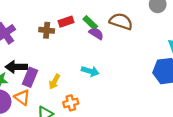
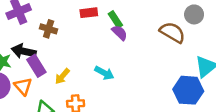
brown semicircle: (121, 21) -> (172, 32), moved
brown cross: (47, 30) -> (49, 29), moved
purple rectangle: (30, 77) -> (36, 66), turned -66

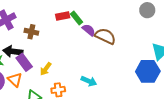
green rectangle: (115, 19) -> (76, 18), moved
brown semicircle: (172, 32) -> (105, 36), moved
cyan arrow: (104, 73) -> (89, 81), moved

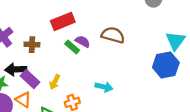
red rectangle: (63, 16) -> (63, 21), size x1.5
green rectangle: (76, 18) -> (72, 47), moved
purple semicircle: (89, 30) -> (83, 41), moved

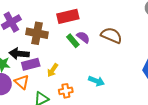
brown cross: (32, 45) -> (37, 33), size x1.5
purple rectangle: (30, 79) -> (31, 64), turned -66

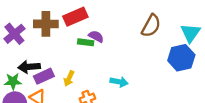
brown cross: (37, 33) -> (46, 24), moved
brown semicircle: (111, 35) -> (151, 26), moved, turned 105
green rectangle: (73, 41) -> (86, 42), turned -32

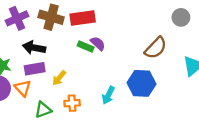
blue hexagon: (181, 58) -> (141, 83), moved
black arrow: (29, 67) -> (34, 48), moved
cyan arrow: (119, 82) -> (108, 95), turned 90

